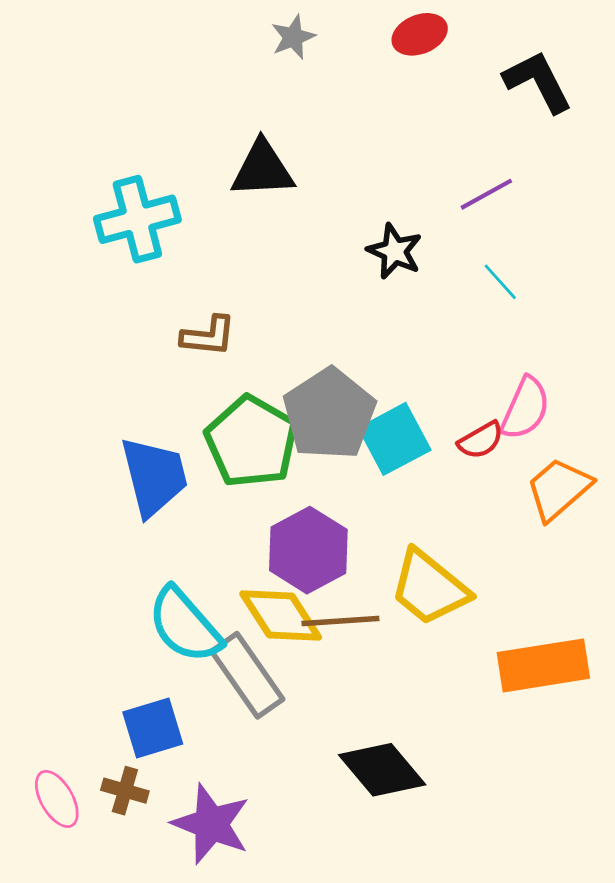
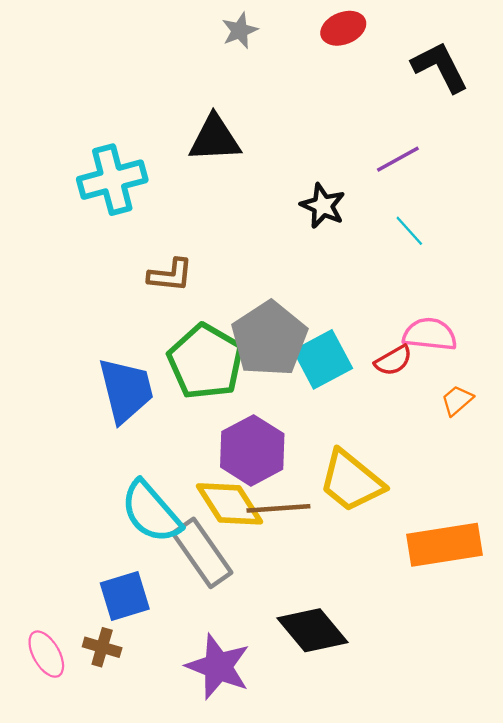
pink semicircle: (525, 408) -> (430, 334), turned -108
orange trapezoid: (559, 489) -> (457, 400), size x0.6
purple star: (211, 824) -> (218, 667), moved

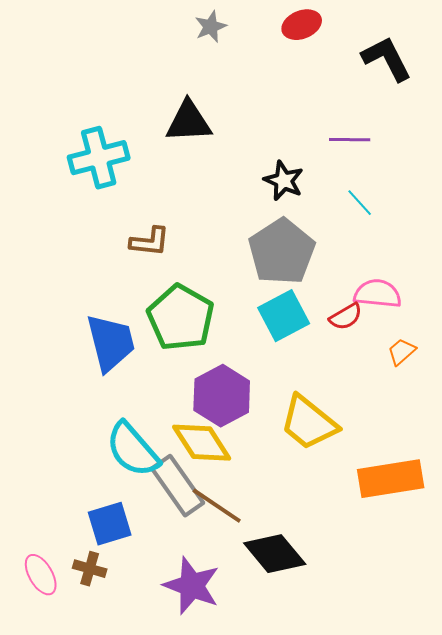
purple line: (398, 159) -> (350, 140), turned 30
gray pentagon: (269, 339) -> (282, 252), moved
brown line: (278, 508) -> (217, 506), moved, turned 38

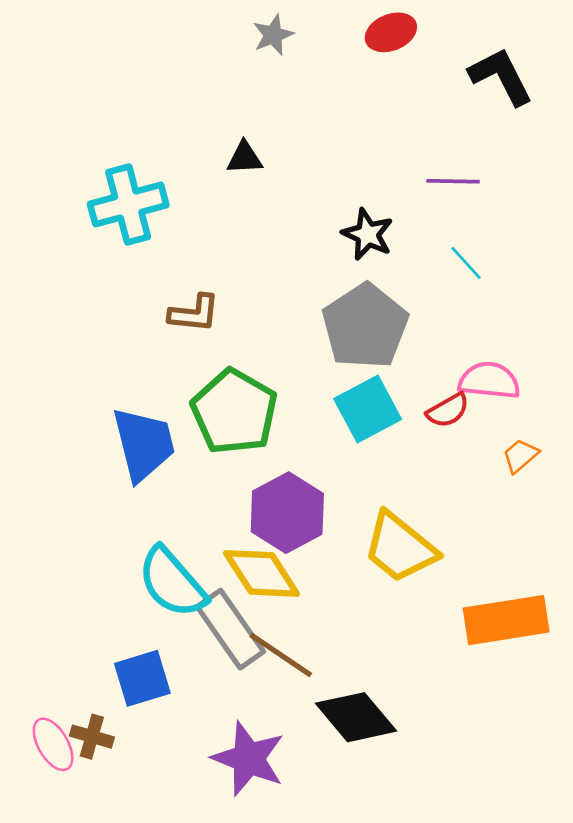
black triangle: (189, 122) -> (245, 158), size x0.6
brown cross: (90, 569) -> (92, 737), moved

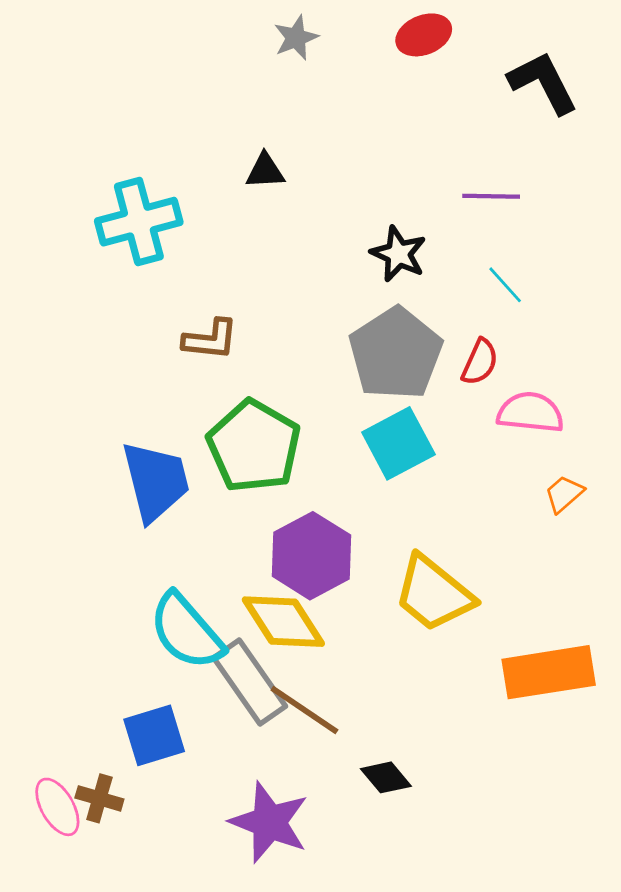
red semicircle: (448, 410) -> (480, 362), moved, turned -36
black diamond: (356, 717) -> (386, 777), size x0.6

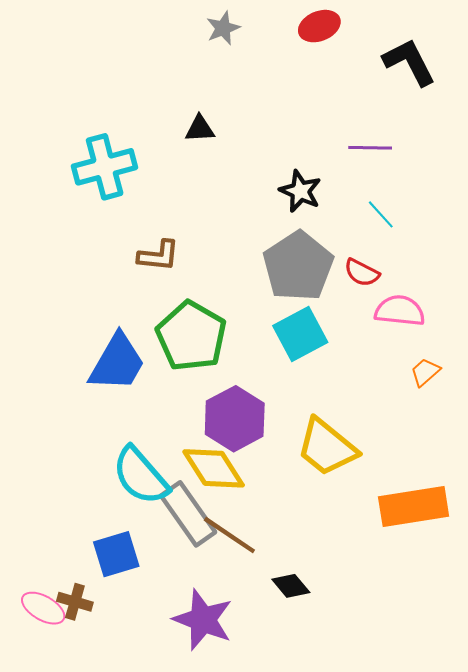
red semicircle: (480, 362) -> (362, 273), turned 93
blue trapezoid: (156, 481) -> (117, 363), turned 44
pink ellipse: (57, 807) -> (43, 608), turned -30

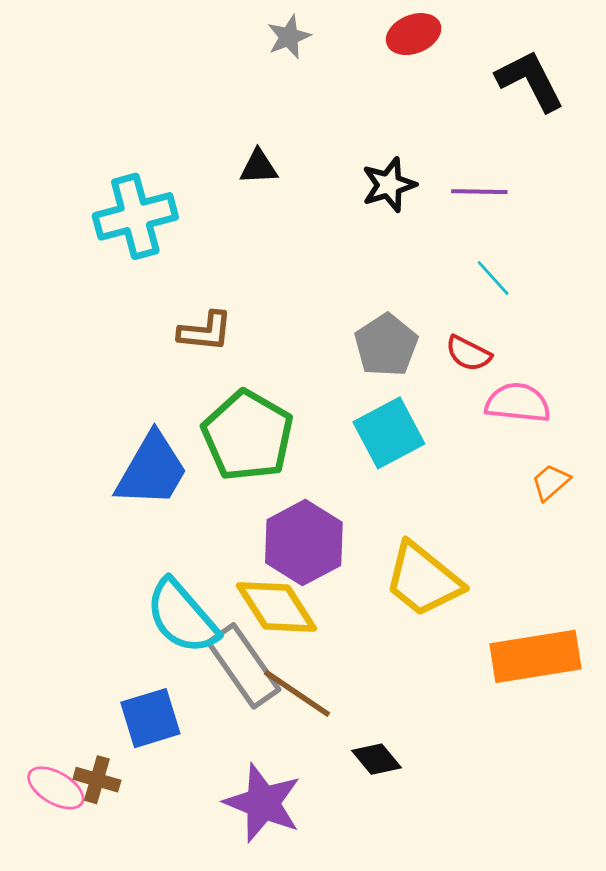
black star: (300, 191) -> (389, 185), moved, turned 30
gray pentagon: (298, 266) -> (386, 345), size x0.7

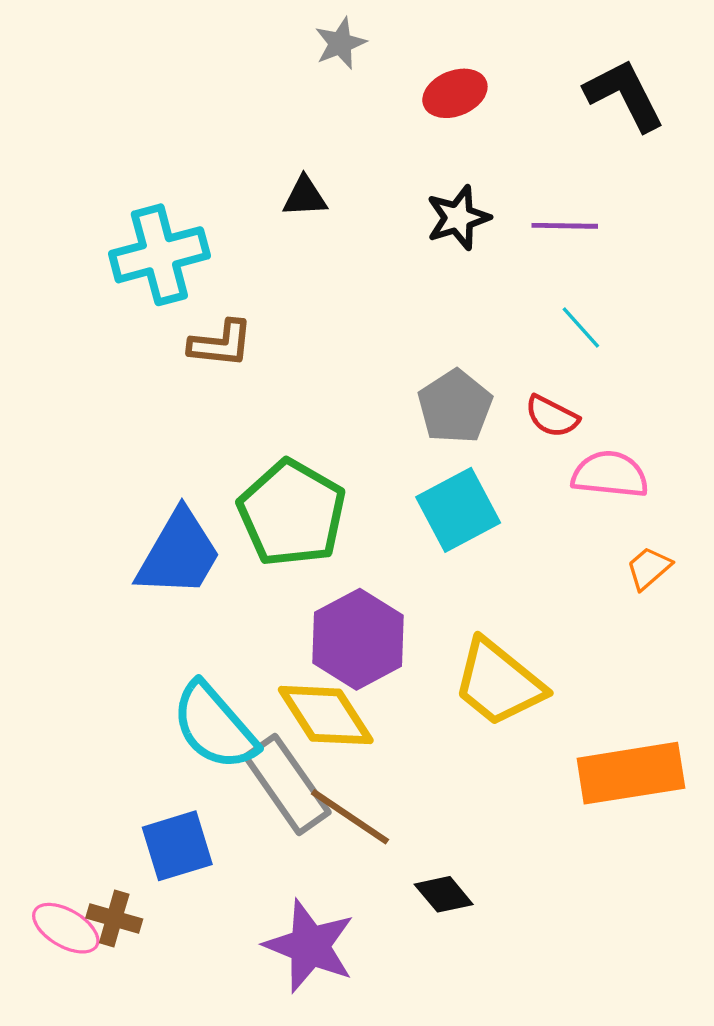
red ellipse: (414, 34) -> (455, 93), moved
brown L-shape: (205, 331) -> (221, 344), moved

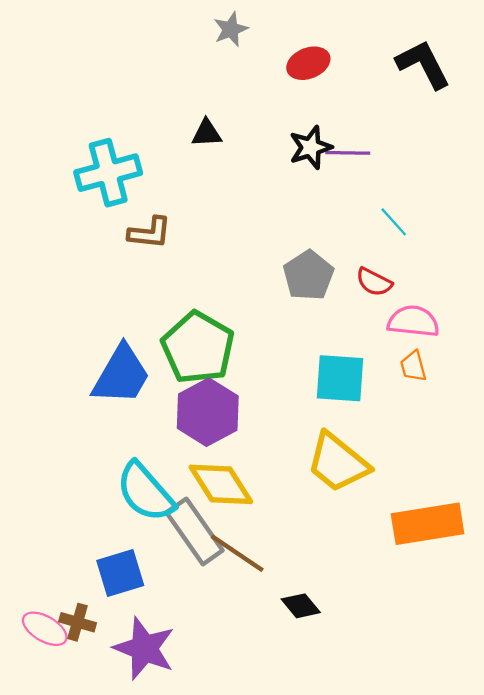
purple line: (565, 226) -> (348, 153), moved
cyan square: (458, 510) -> (340, 378), moved, turned 32
orange trapezoid: (649, 568) -> (413, 366), moved, turned -64
purple hexagon: (358, 639) -> (208, 412), moved
purple star: (310, 946) -> (144, 648), moved

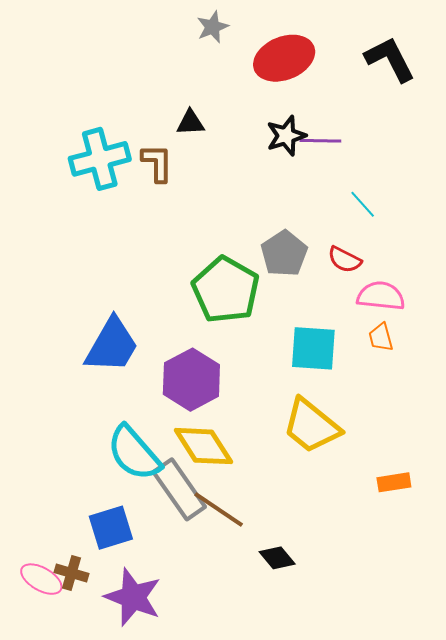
red ellipse: (308, 63) -> (284, 58), size x1.5
brown L-shape: (150, 233) -> (157, 163), moved, turned -96
green pentagon: (198, 348) -> (226, 290), moved
orange rectangle: (428, 524) -> (394, 482), size x0.5

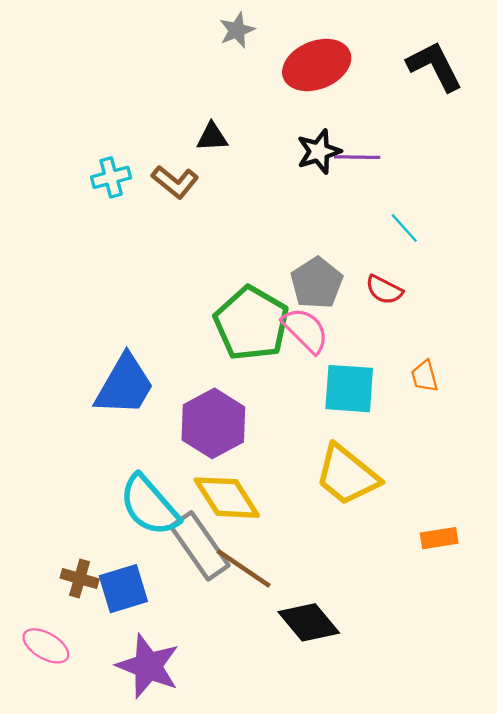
cyan cross: (100, 159) -> (111, 177), size x0.6
brown L-shape: (157, 163) -> (175, 182), turned 129
pink semicircle: (381, 296) -> (305, 330), moved, turned 39
black diamond: (277, 558) -> (309, 622), size x1.5
brown cross: (72, 573) -> (80, 578), moved

